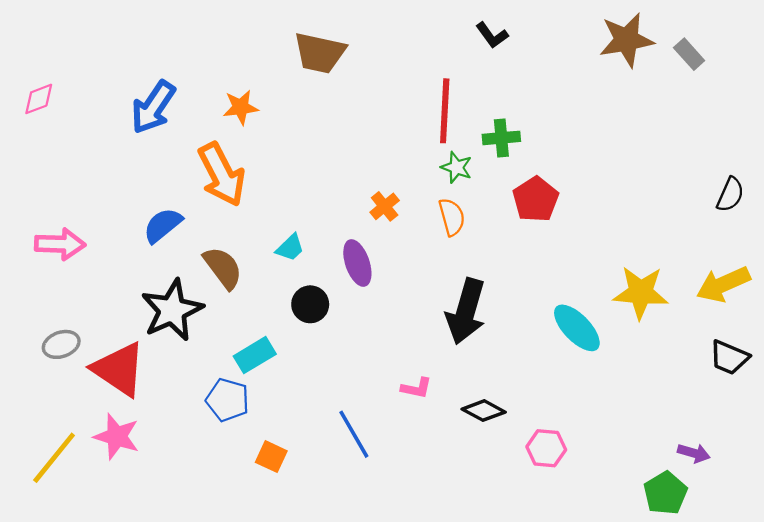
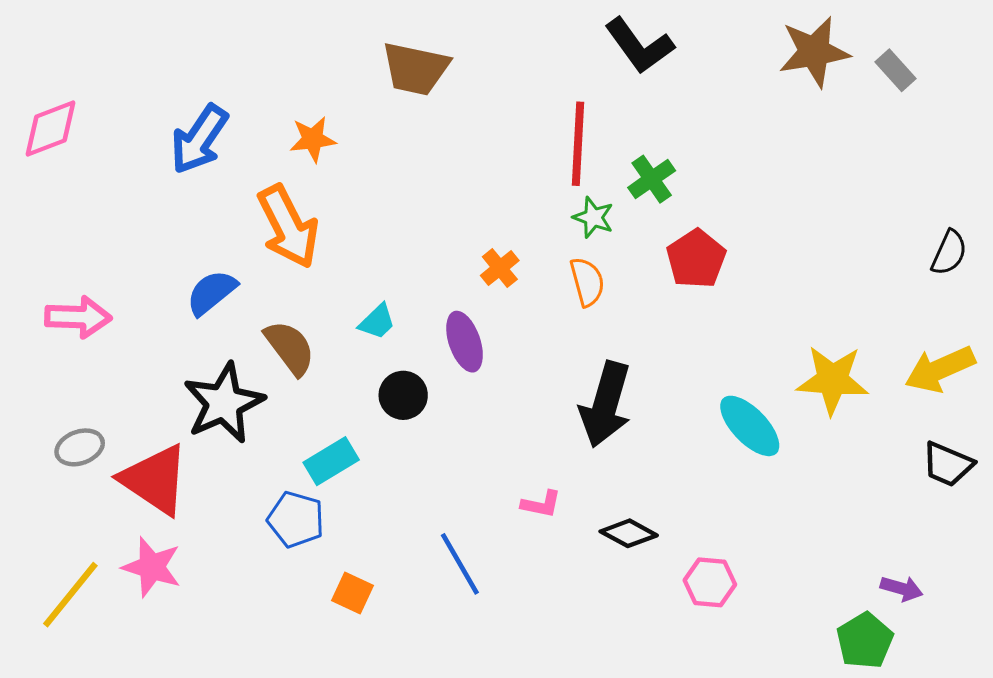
black L-shape: (492, 35) -> (639, 46), size x1.6
pink diamond: (39, 99) -> (51, 128), size x1.4
green cross: (501, 138) -> (652, 179), turned -30

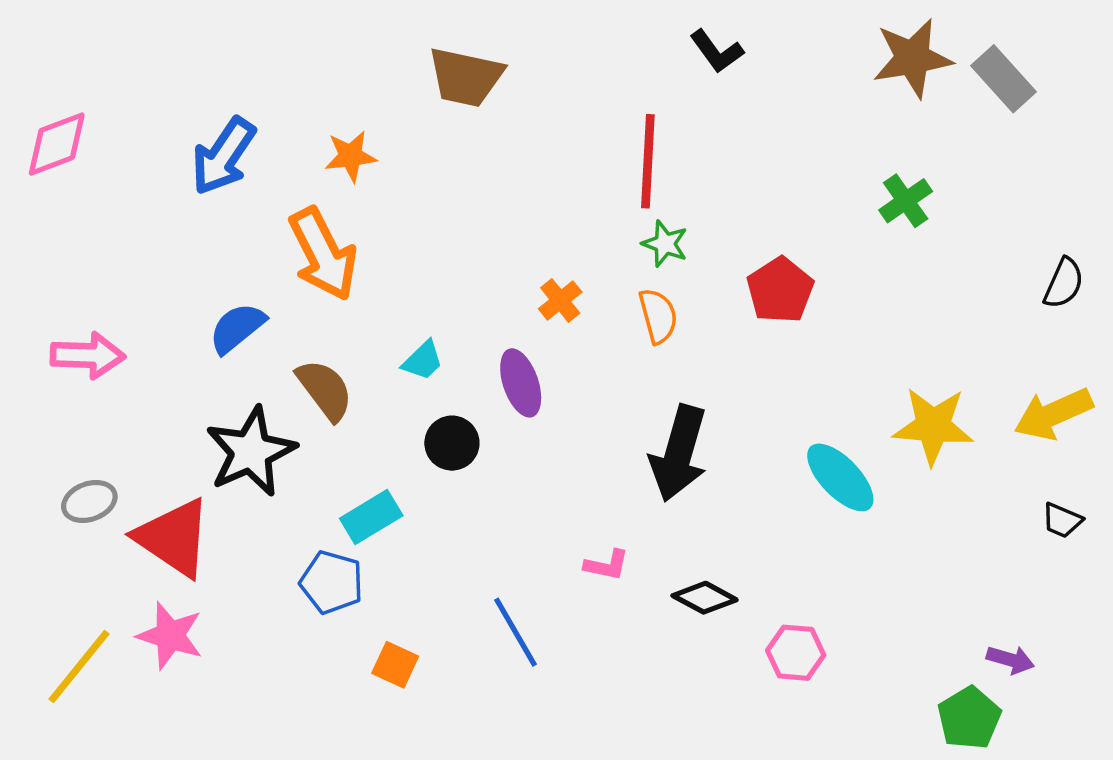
black L-shape: (639, 46) -> (717, 51), size x0.7
gray rectangle: (895, 70) -> (1004, 79), size x1.4
green cross: (652, 179) -> (906, 201), moved
black trapezoid: (948, 464) -> (1062, 520), size x0.7

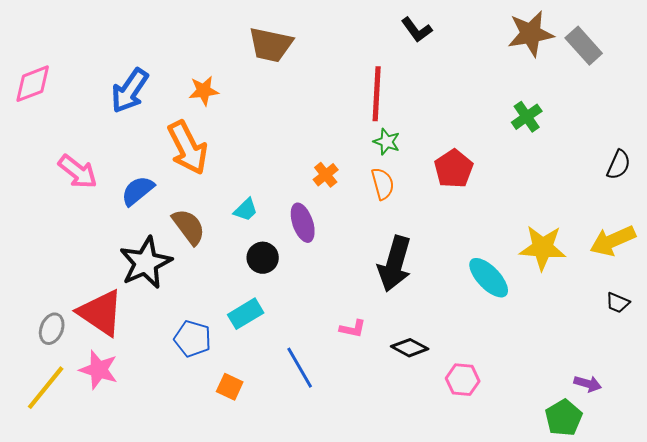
pink arrow: (88, 355) -> (78, 172), moved, turned 36
gray ellipse: (89, 501) -> (52, 329), moved, turned -48
cyan rectangle: (371, 517) -> (246, 314), moved

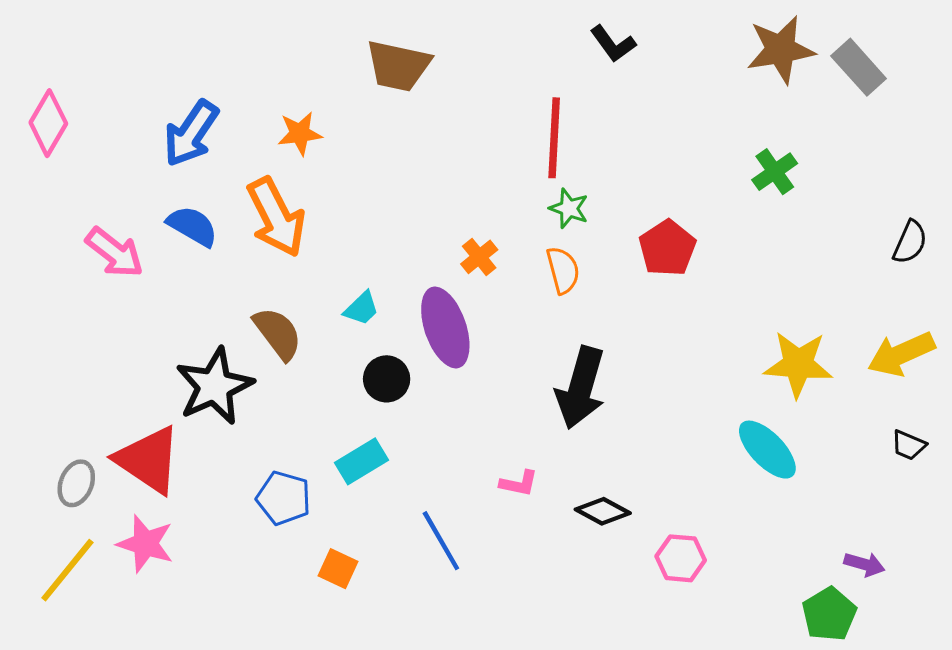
pink diamond: (33, 84) -> (48, 123), turned -39
blue semicircle: (138, 191) -> (192, 226), moved, turned 69
purple ellipse: (303, 223) -> (445, 327), size x1.4
cyan ellipse: (489, 278) -> (767, 450), moved

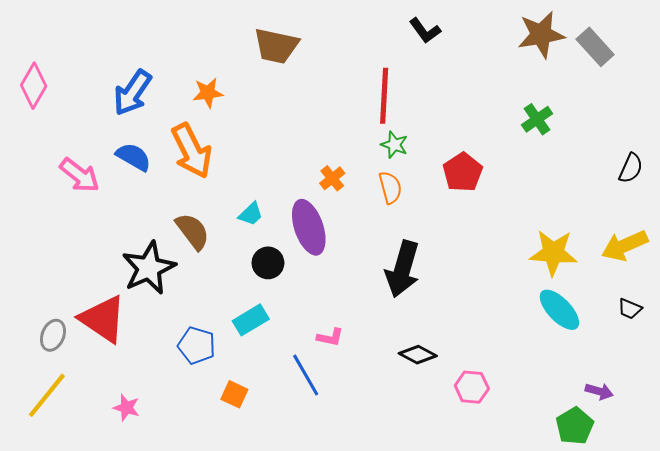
cyan ellipse: (767, 450) -> (559, 310), moved
pink L-shape: (519, 483) -> (330, 337), moved
pink star: (145, 544) -> (126, 408), moved, size x0.7

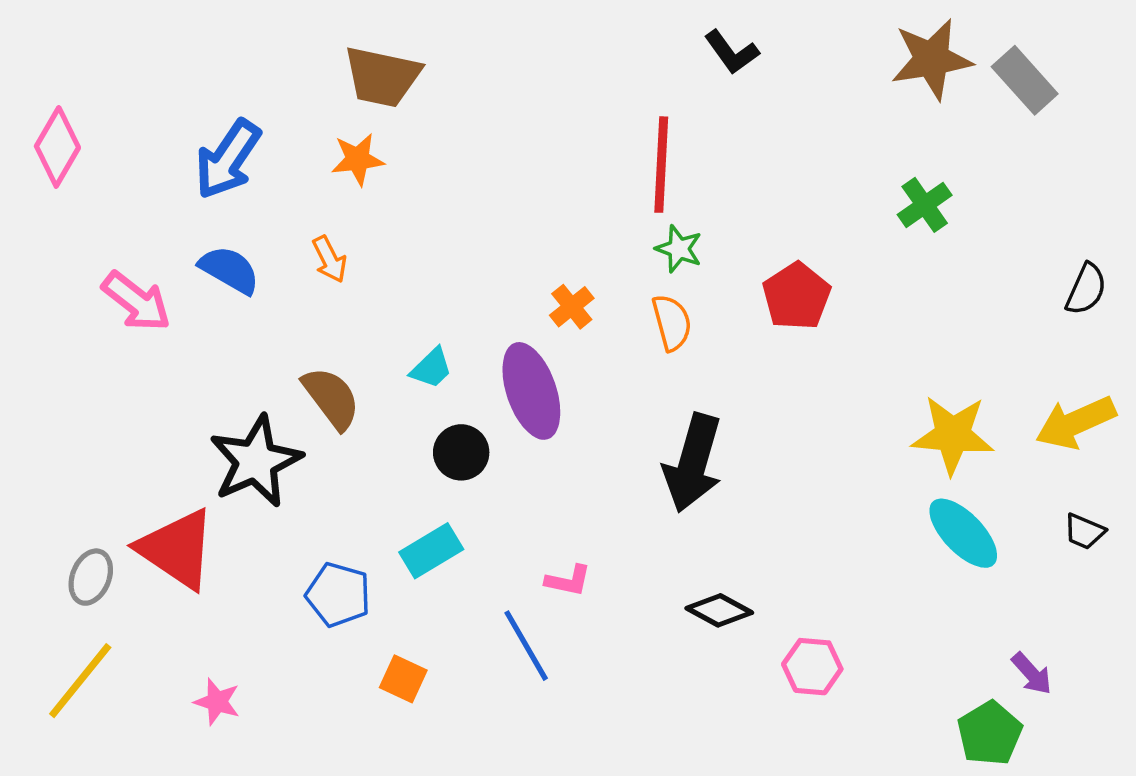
brown trapezoid: (276, 46) -> (382, 77), moved
orange arrow: (192, 151) -> (330, 259), size x0.5
purple arrow: (599, 391) -> (1032, 674), turned 32

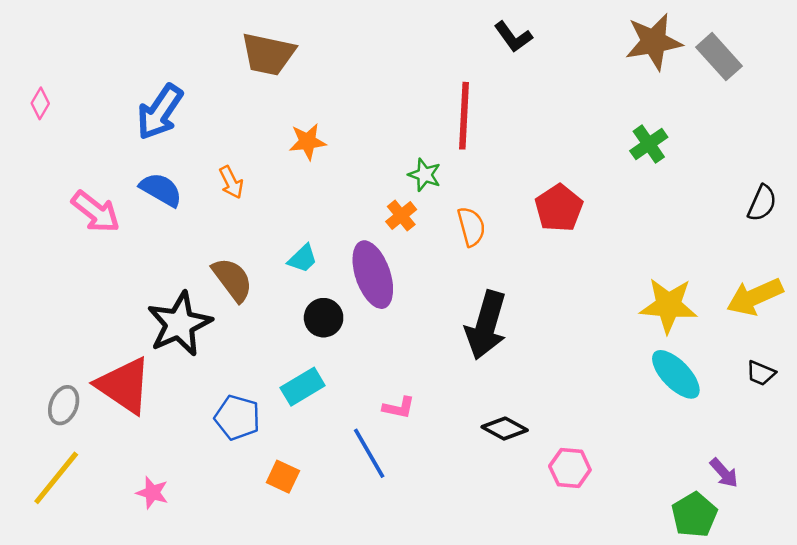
pink diamond: (57, 147) -> (40, 103), size x0.6
orange star: (358, 159) -> (308, 142), moved
green star: (679, 249) -> (425, 175), moved

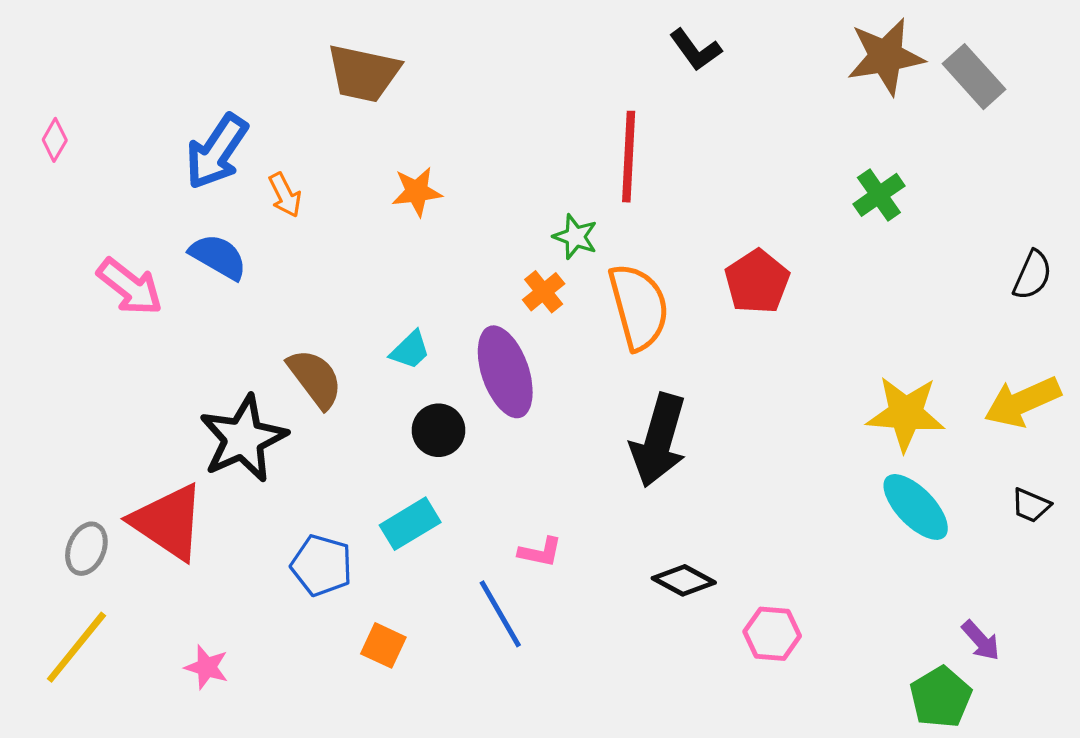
orange arrow: (231, 182) -> (285, 195), moved
orange semicircle: (471, 227) -> (639, 307), size x1.6

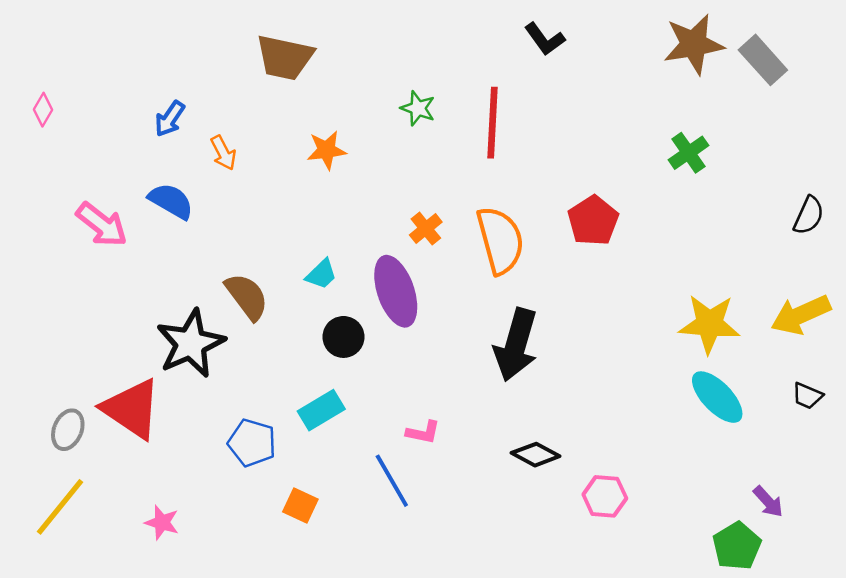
blue arrow: (217, 152) -> (170, 119), size x0.6
green star: (575, 237) -> (418, 108), moved

